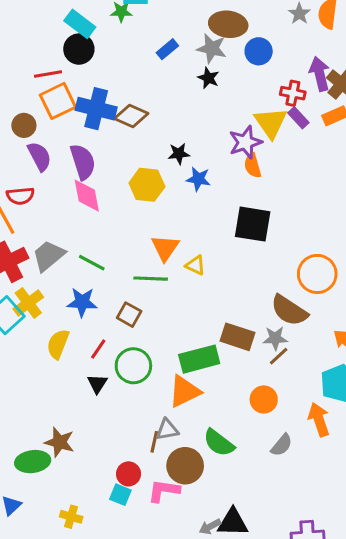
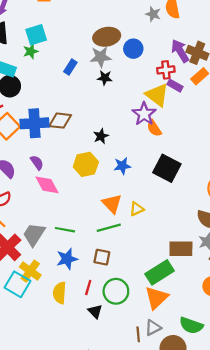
purple semicircle: (83, 162) -> (37, 163), size x0.6
blue star: (198, 179) -> (122, 166), moved
black square: (253, 224) -> (167, 168), turned 36
yellow triangle: (195, 265) -> (137, 209), turned -32
brown line: (154, 442) -> (138, 334), moved

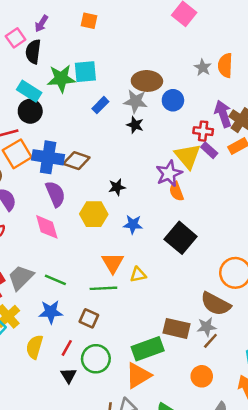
cyan square: (36, 35) -> (85, 72), moved
green star: (31, 51) -> (61, 79), size x1.6
purple semicircle: (37, 163) -> (55, 194), moved, size x1.5

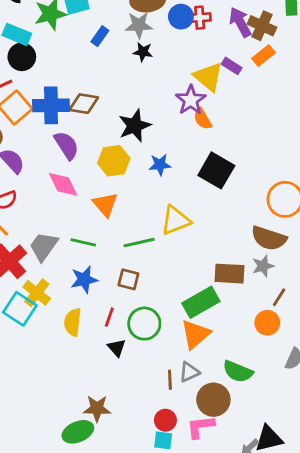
red cross: (203, 131) -> (200, 18), moved
black star: (117, 187) -> (135, 126), size x1.6
orange triangle: (113, 263) -> (105, 204), moved
yellow triangle: (138, 275) -> (175, 220), size x1.6
brown line: (210, 341) -> (279, 297), moved

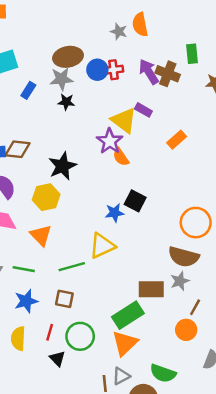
orange rectangle: (263, 56) -> (177, 140), moved
blue star: (160, 165) -> (115, 213), moved
black square: (216, 170) -> (135, 201), size x0.7

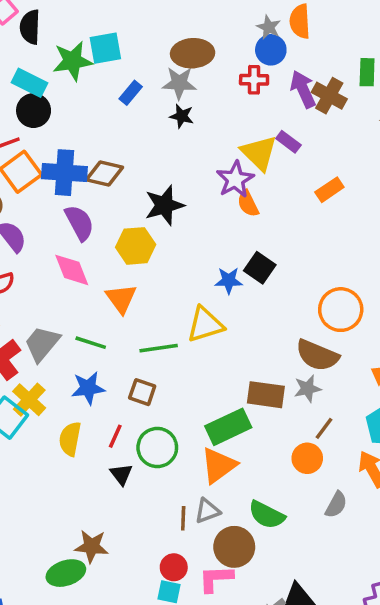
blue circle: (97, 70) -> (271, 50), moved

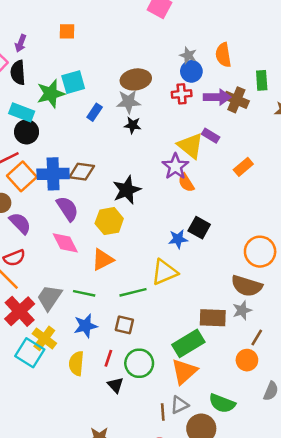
orange semicircle: (300, 21) -> (223, 55), moved
purple arrow: (303, 89) -> (217, 97), turned 120
orange triangle: (121, 298) -> (103, 260), turned 45

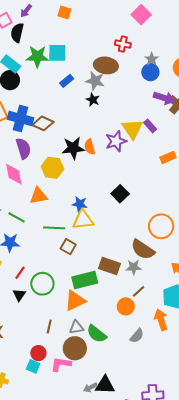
red cross: (182, 94) -> (123, 44), moved
orange semicircle: (186, 183) -> (90, 147), moved
blue star: (178, 239) -> (80, 204), moved
brown square: (124, 325) -> (68, 247), moved
gray triangle: (180, 405) -> (76, 327), moved

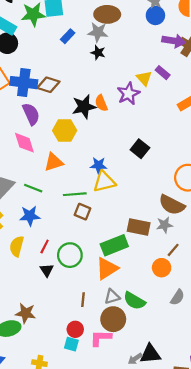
yellow triangle: (132, 129) -> (144, 78), size x0.7
brown square: (68, 247) -> (83, 212), moved

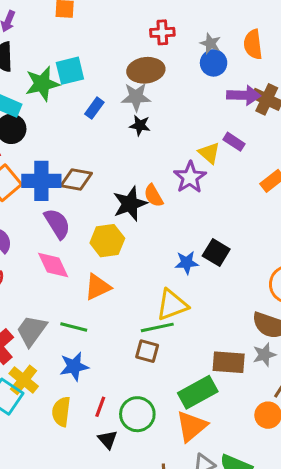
blue star: (98, 165) -> (187, 263), moved
green line: (75, 194) -> (157, 327), moved

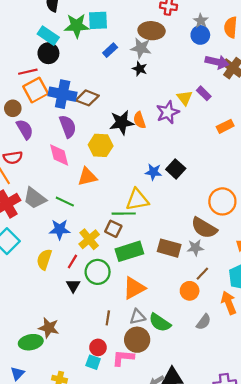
gray trapezoid: (31, 331) -> (35, 198), turned -100
yellow cross: (24, 380) -> (89, 239), moved
green rectangle: (198, 392) -> (129, 251), moved

